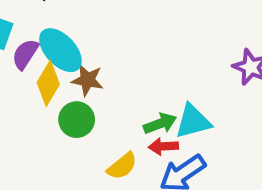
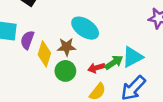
cyan ellipse: (60, 50) -> (85, 28), moved
red arrow: (163, 146) -> (96, 68), moved

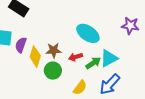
cyan ellipse: (85, 28) -> (88, 33), moved
red arrow: (96, 68) -> (75, 57), moved

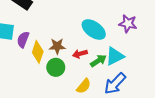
purple star: (130, 26) -> (128, 24), moved

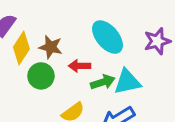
purple star: (128, 24) -> (157, 41), turned 30

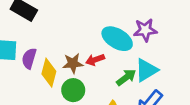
purple star: (157, 41) -> (145, 30), moved, turned 30
red arrow: (80, 66) -> (95, 60), moved

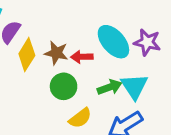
cyan triangle: (146, 70) -> (134, 86), turned -50
green circle: (73, 90) -> (64, 86), moved

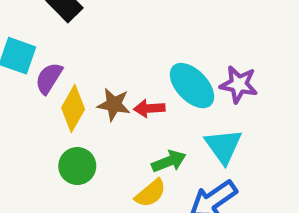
green circle: (64, 86) -> (77, 166), moved
green arrow: (110, 87) -> (169, 161), moved

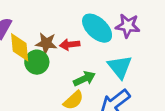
yellow diamond: (73, 108) -> (20, 47), turned -32
green circle: (77, 166) -> (37, 62), moved

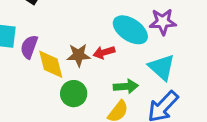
green circle: (37, 62) -> (74, 94), moved
green arrow: (84, 79) -> (126, 86), turned 30

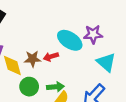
cyan triangle: (162, 67) -> (106, 62), moved
green arrow: (126, 86) -> (55, 87), moved

